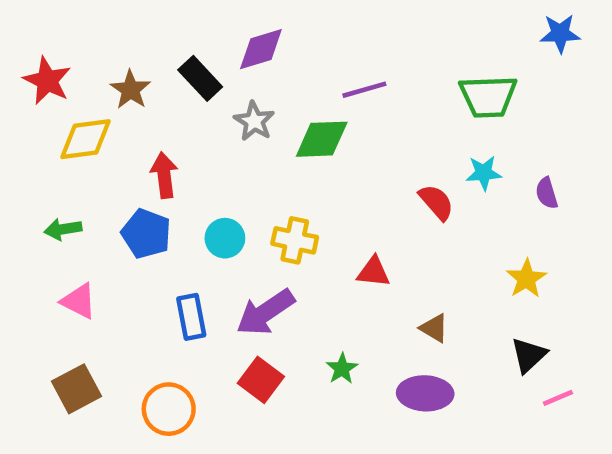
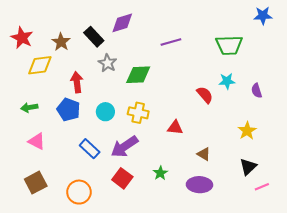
gray star: (254, 121) -> (108, 63), moved
green diamond: (322, 139) -> (138, 75), moved
blue rectangle: (191, 317) -> (90, 149), turned -36

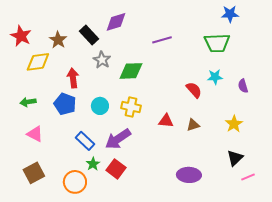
blue star: (263, 16) -> (230, 14), moved
brown triangle: (204, 154) -> (193, 125), moved, turned -48
green star: (160, 173) -> (93, 164), moved

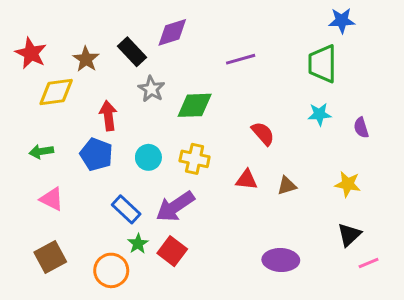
green trapezoid: (217, 43) -> (322, 64), turned 92
red semicircle: (194, 90) -> (263, 134), moved
yellow star: (234, 124) -> (348, 184), turned -30

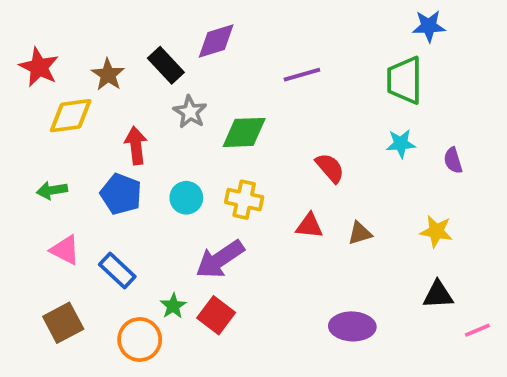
blue rectangle: (126, 209) -> (117, 270), moved
black triangle: (349, 235) -> (438, 295), turned 40
pink line: (369, 263) -> (477, 330), moved

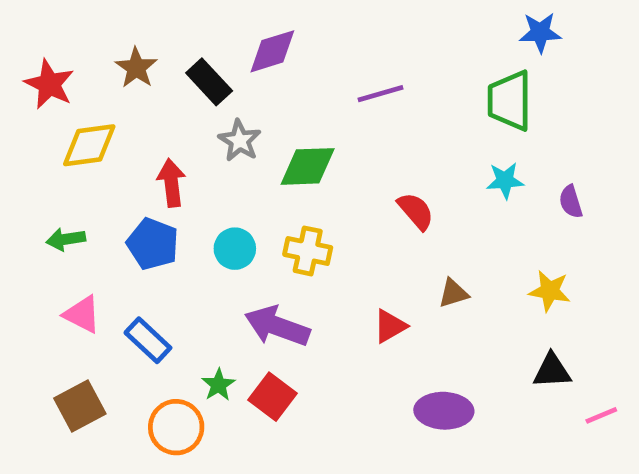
brown star: (108, 75) -> (136, 68), moved
red triangle: (309, 226) -> (390, 326), moved, turned -36
purple arrow: (220, 259) -> (277, 326), turned 54

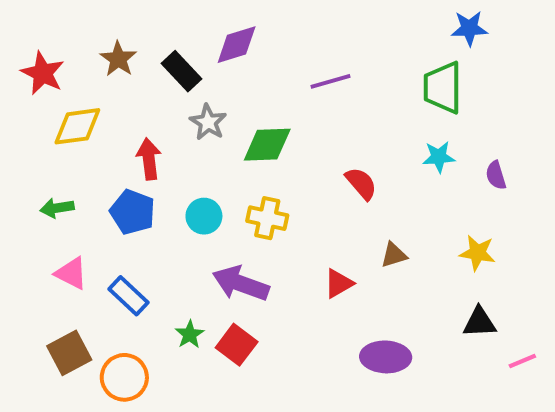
orange circle: (176, 427) -> (124, 377), moved

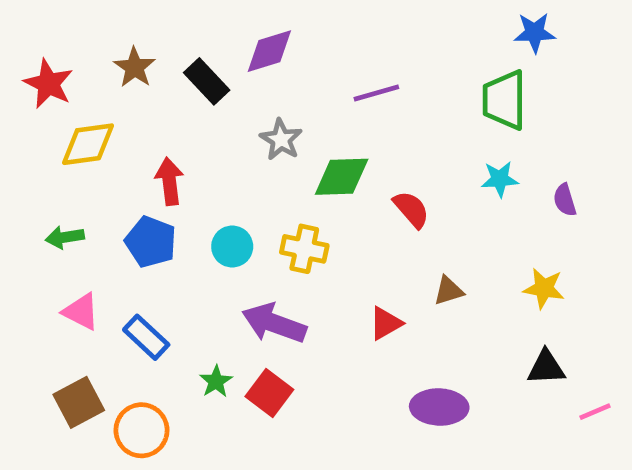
gray star: (208, 122) -> (281, 140), moved
green diamond: (267, 145) -> (342, 177), moved

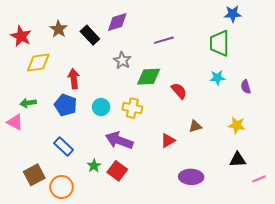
pink triangle: (81, 312) -> (15, 122), moved

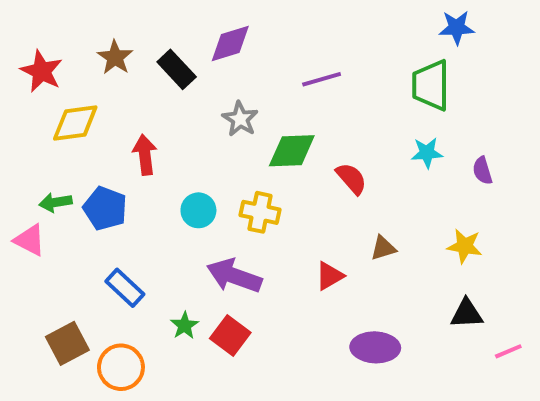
blue pentagon: (66, 105) -> (105, 208), moved

